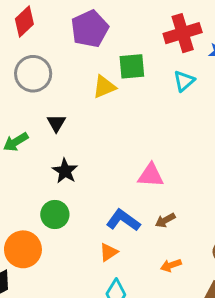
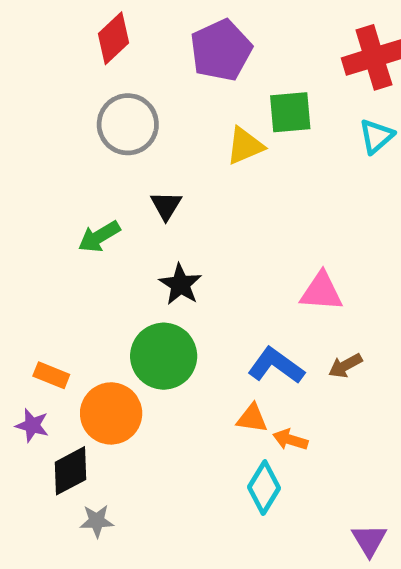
green circle: (55, 214) -> (164, 356), size x1.4
orange triangle: (109, 252) -> (252, 418), turned 42
orange arrow: (171, 265) -> (290, 440), moved, turned 36

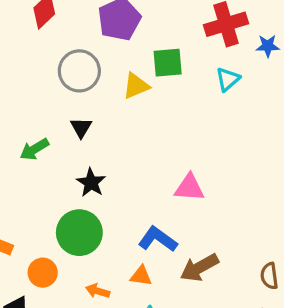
gray circle: (128, 124) -> (79, 71), moved
brown arrow: (345, 366) -> (199, 268), moved, size x1.6
orange circle: (111, 413) -> (43, 273), size x0.7
orange arrow: (290, 440) -> (98, 291), moved

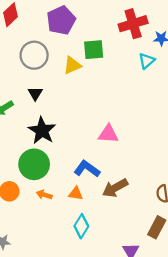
cyan triangle: (228, 79) -> (147, 61), moved
black star: (91, 183) -> (42, 131), size x1.4
orange arrow: (98, 291) -> (44, 195), moved

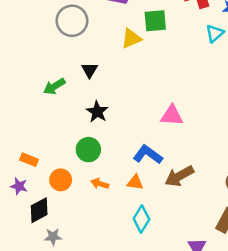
gray circle: (34, 55) -> (72, 21), moved
black star: (42, 131) -> (97, 112), size x0.7
green circle: (34, 164) -> (88, 150), size x0.7

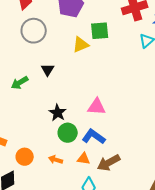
black star: (97, 112) -> (58, 113), moved
pink triangle: (172, 115) -> (97, 107), moved
green circle: (88, 150) -> (68, 133), moved
brown arrow: (179, 176) -> (109, 163), moved

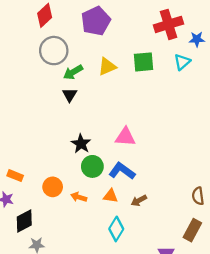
green square: (100, 31) -> (143, 62), moved
green arrow: (20, 83) -> (73, 72), moved
orange circle: (25, 157) -> (53, 187), moved
brown arrow: (109, 163) -> (139, 201), size x0.6

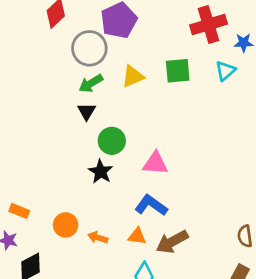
gray circle: (54, 51) -> (89, 48), moved
green circle: (92, 166) -> (112, 141), moved
brown arrow: (139, 201) -> (172, 242), size x1.6

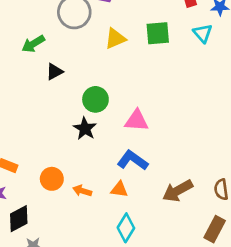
cyan triangle: (225, 71) -> (203, 33), turned -30
green arrow: (91, 83) -> (33, 44), moved
black triangle: (87, 111) -> (54, 72), moved, turned 30
brown arrow: (172, 242) -> (178, 191), moved

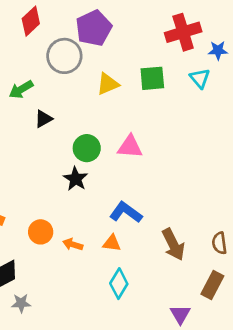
pink triangle: (137, 121) -> (130, 147), moved
brown arrow: (178, 191) -> (173, 244), turned -88

